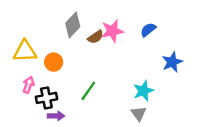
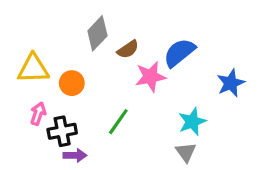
blue semicircle: (148, 30) -> (179, 53), moved, size x1.5
pink star: (112, 31) -> (150, 77), moved

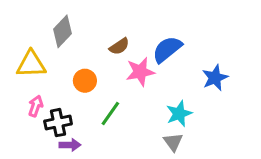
gray diamond: (97, 33) -> (62, 31), moved
orange circle: (72, 83) -> (85, 81), moved

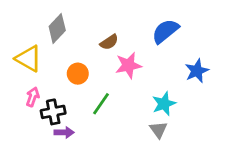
blue semicircle: (167, 49) -> (165, 31), moved
yellow triangle: (31, 64) -> (29, 59), turned 32

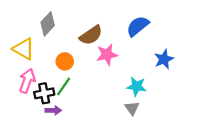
brown semicircle: (109, 42) -> (91, 35), size x1.5
pink arrow: (33, 97) -> (27, 81), size x1.5
green line: (101, 104) -> (64, 86), moved
cyan star: (164, 104) -> (137, 86), turned 30

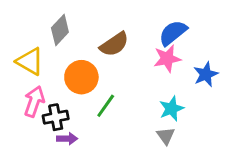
pink star: (107, 55) -> (167, 59), moved
orange circle: (65, 61) -> (81, 77), size x1.5
green line: (64, 86) -> (106, 106), moved
cyan star: (137, 86) -> (171, 109), turned -30

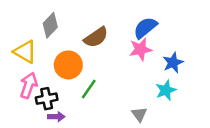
cyan star: (171, 109) -> (166, 90), moved

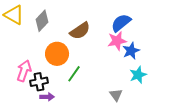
yellow triangle: (25, 52) -> (14, 15), moved
blue star: (173, 63) -> (131, 51), moved

